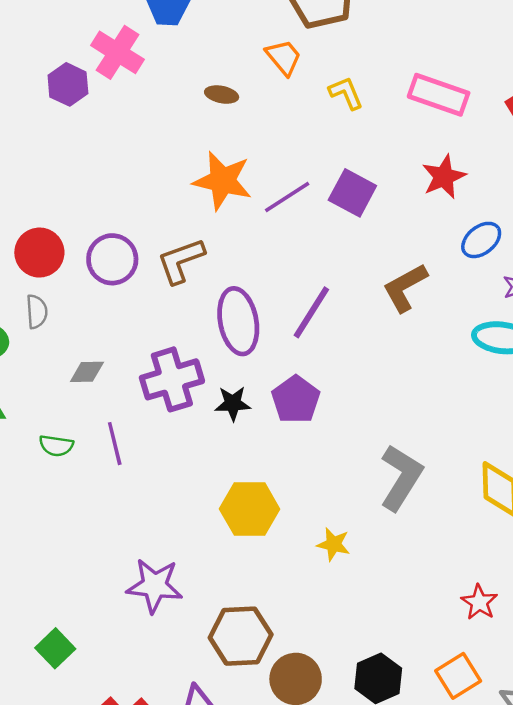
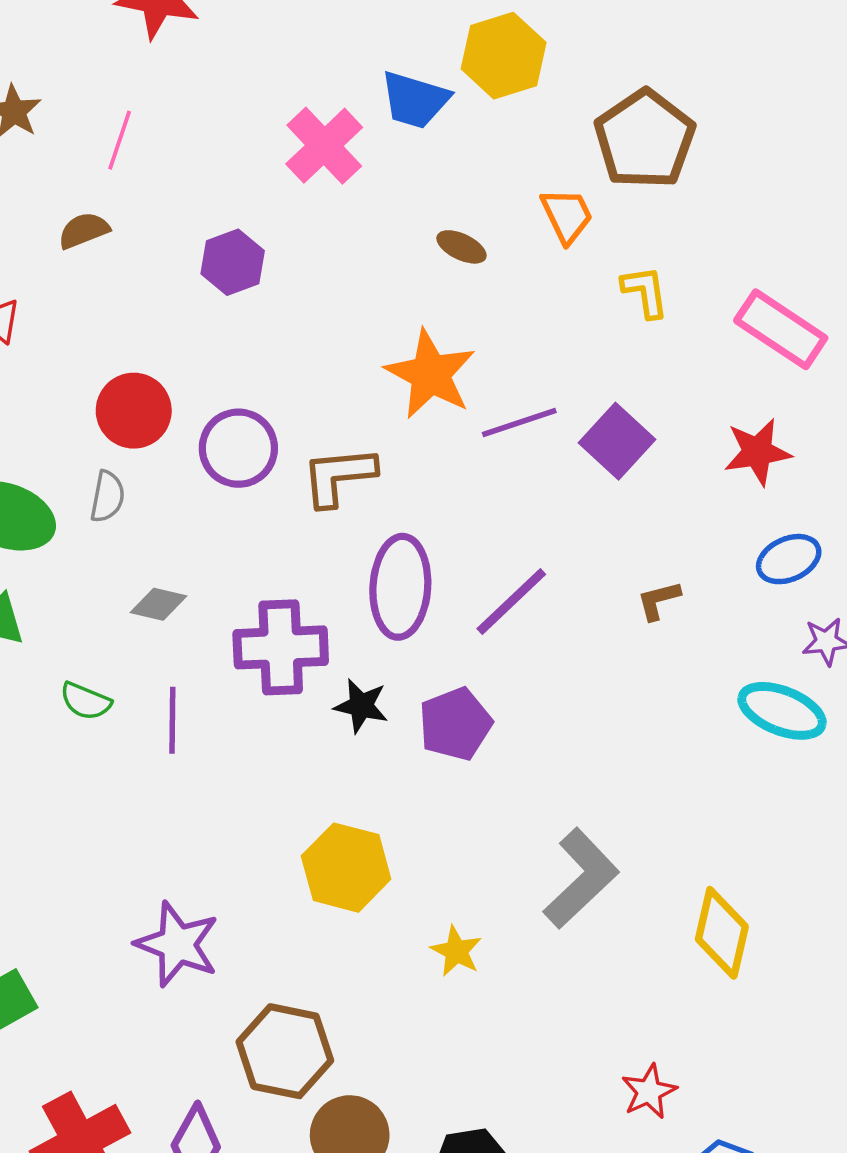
purple hexagon: (68, 84) -> (233, 262), moved
brown L-shape: (405, 288) -> (659, 600), size x0.6

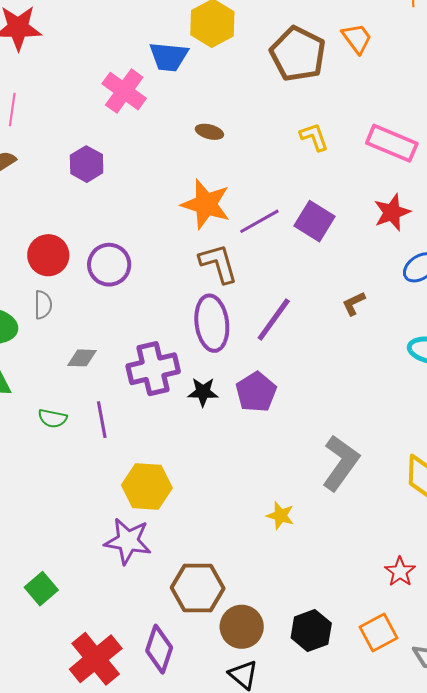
orange trapezoid: (567, 215) -> (357, 38), moved
brown L-shape: (339, 476) -> (218, 263), moved, turned 90
yellow hexagon: (346, 868) -> (147, 486), moved

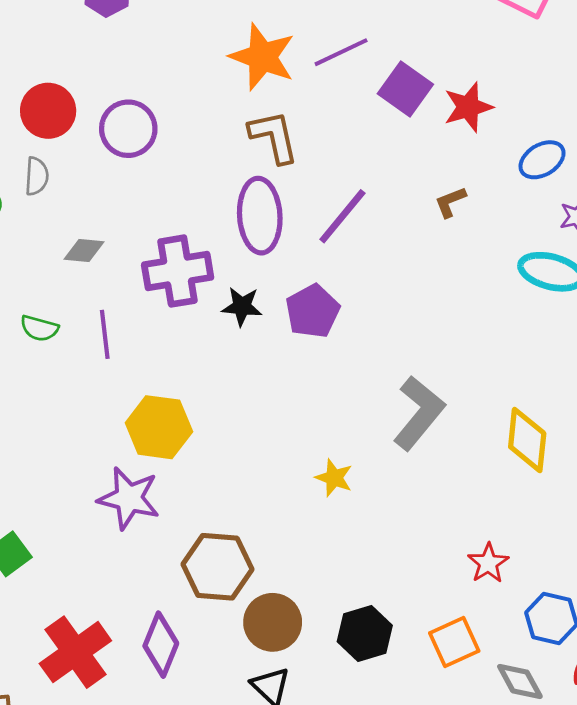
red star: (392, 212) -> (468, 107), moved
purple line: (259, 221) -> (341, 52), moved

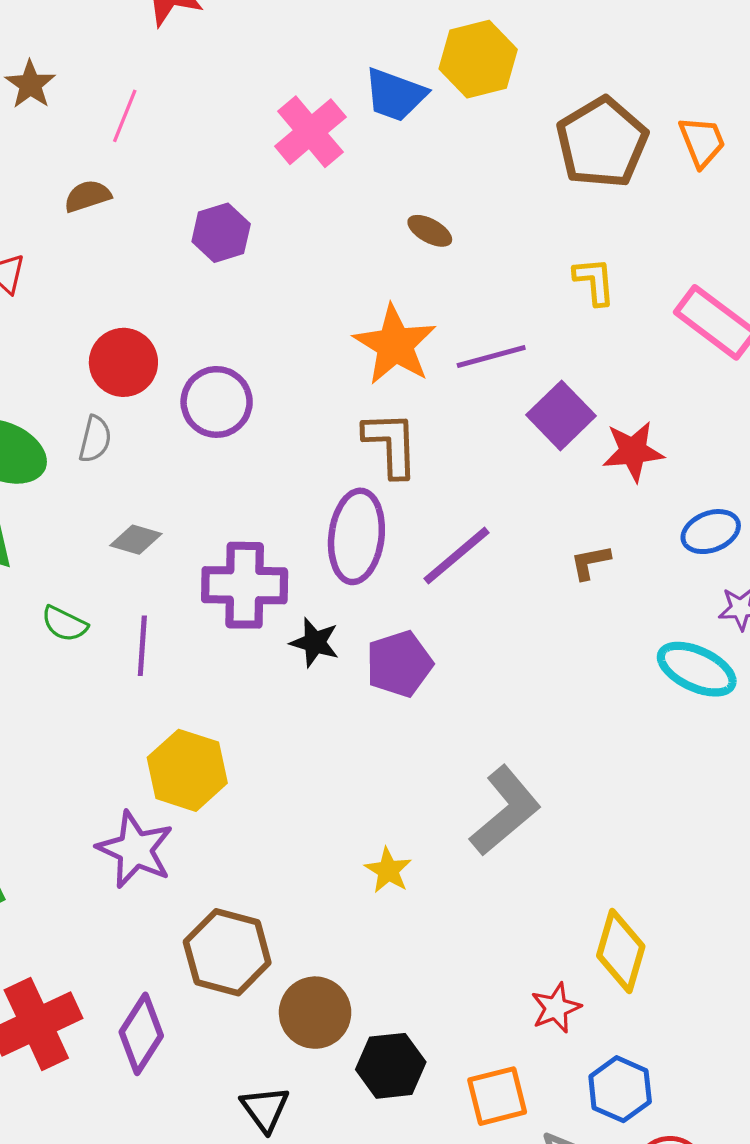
yellow diamond: (527, 440) -> (621, 951), moved
brown circle: (273, 622) -> (315, 1013), moved

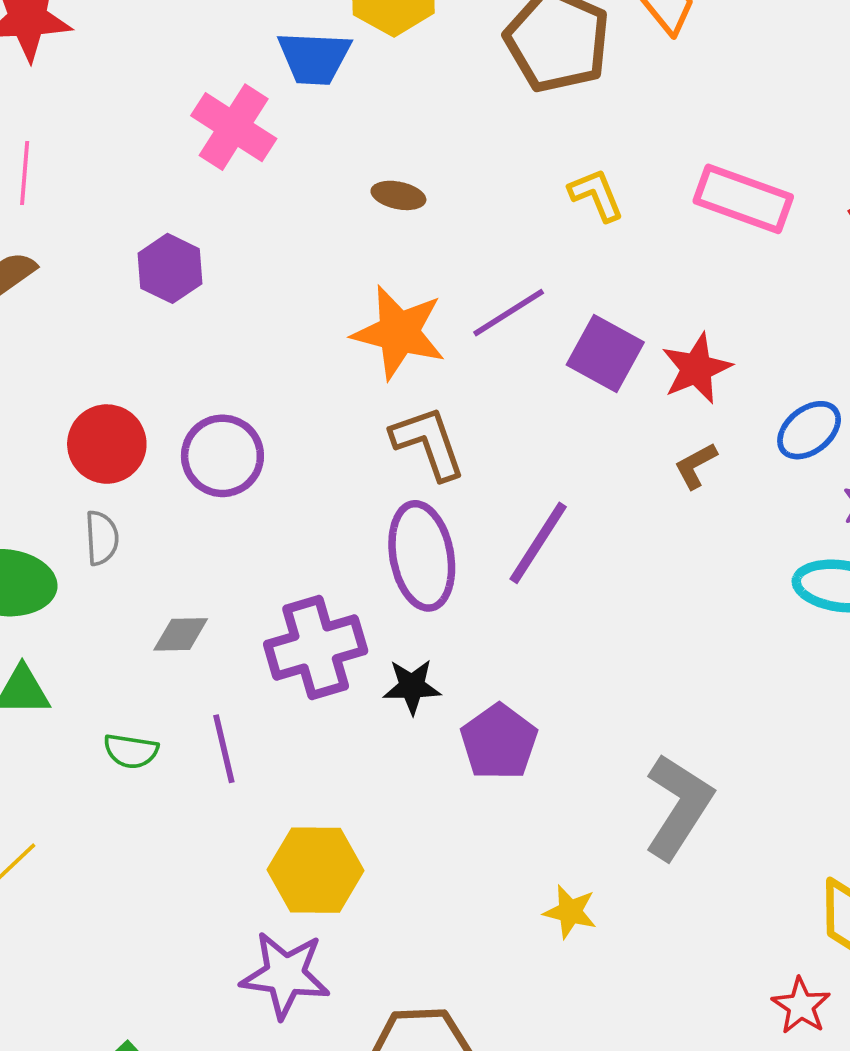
brown L-shape: (590, 562) -> (696, 466), moved
purple pentagon: (399, 664) -> (499, 742), moved

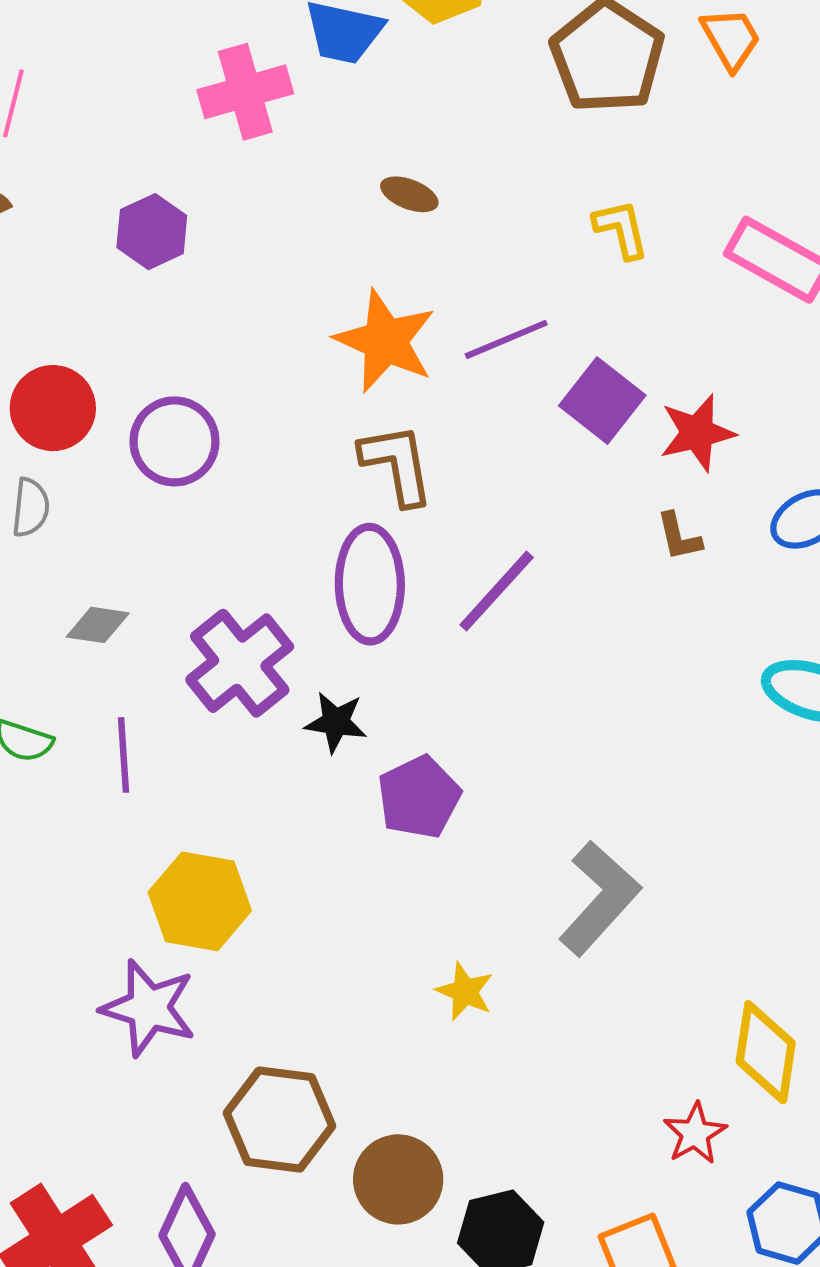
pink cross: (234, 127) -> (245, 92), turned 32
brown L-shape: (696, 466) -> (679, 537), turned -84
purple cross: (316, 648) -> (240, 663), turned -32

